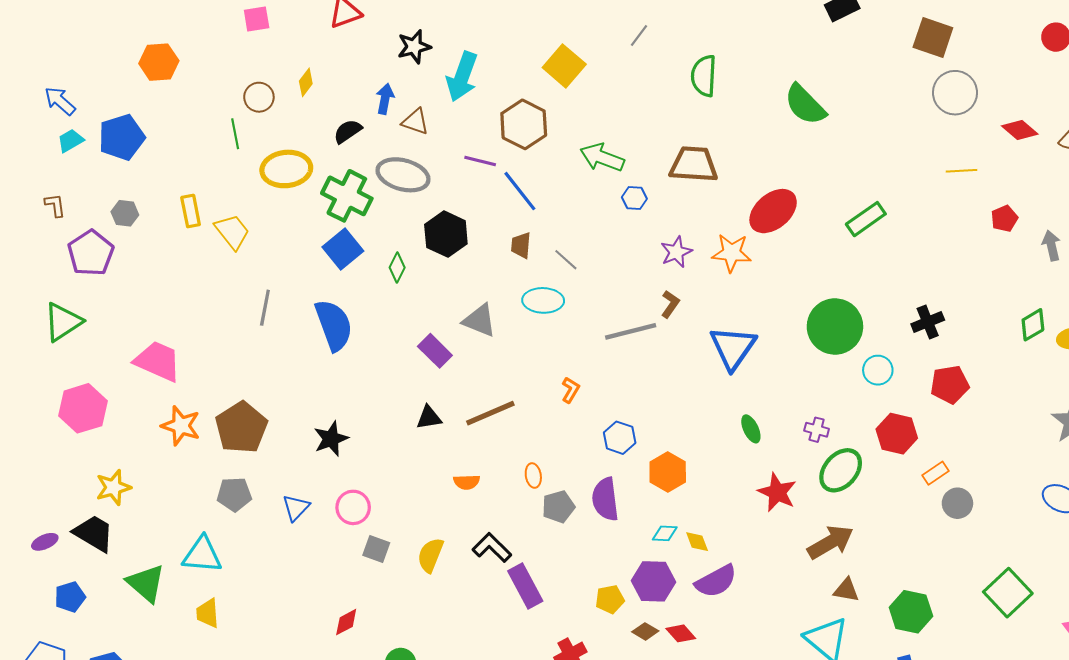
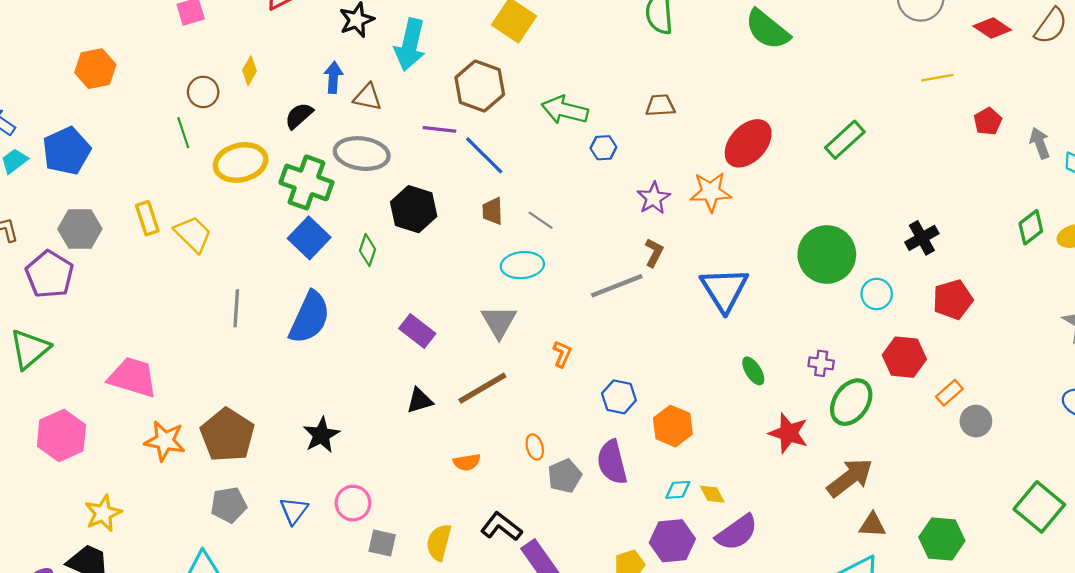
brown trapezoid: (694, 164) -> (660, 105), size x0.6
gray hexagon: (125, 213) -> (80, 229), size x1.5
gray triangle: (480, 320) -> (499, 322), moved, turned 45
blue semicircle: (334, 325) -> (310, 317), turned 52

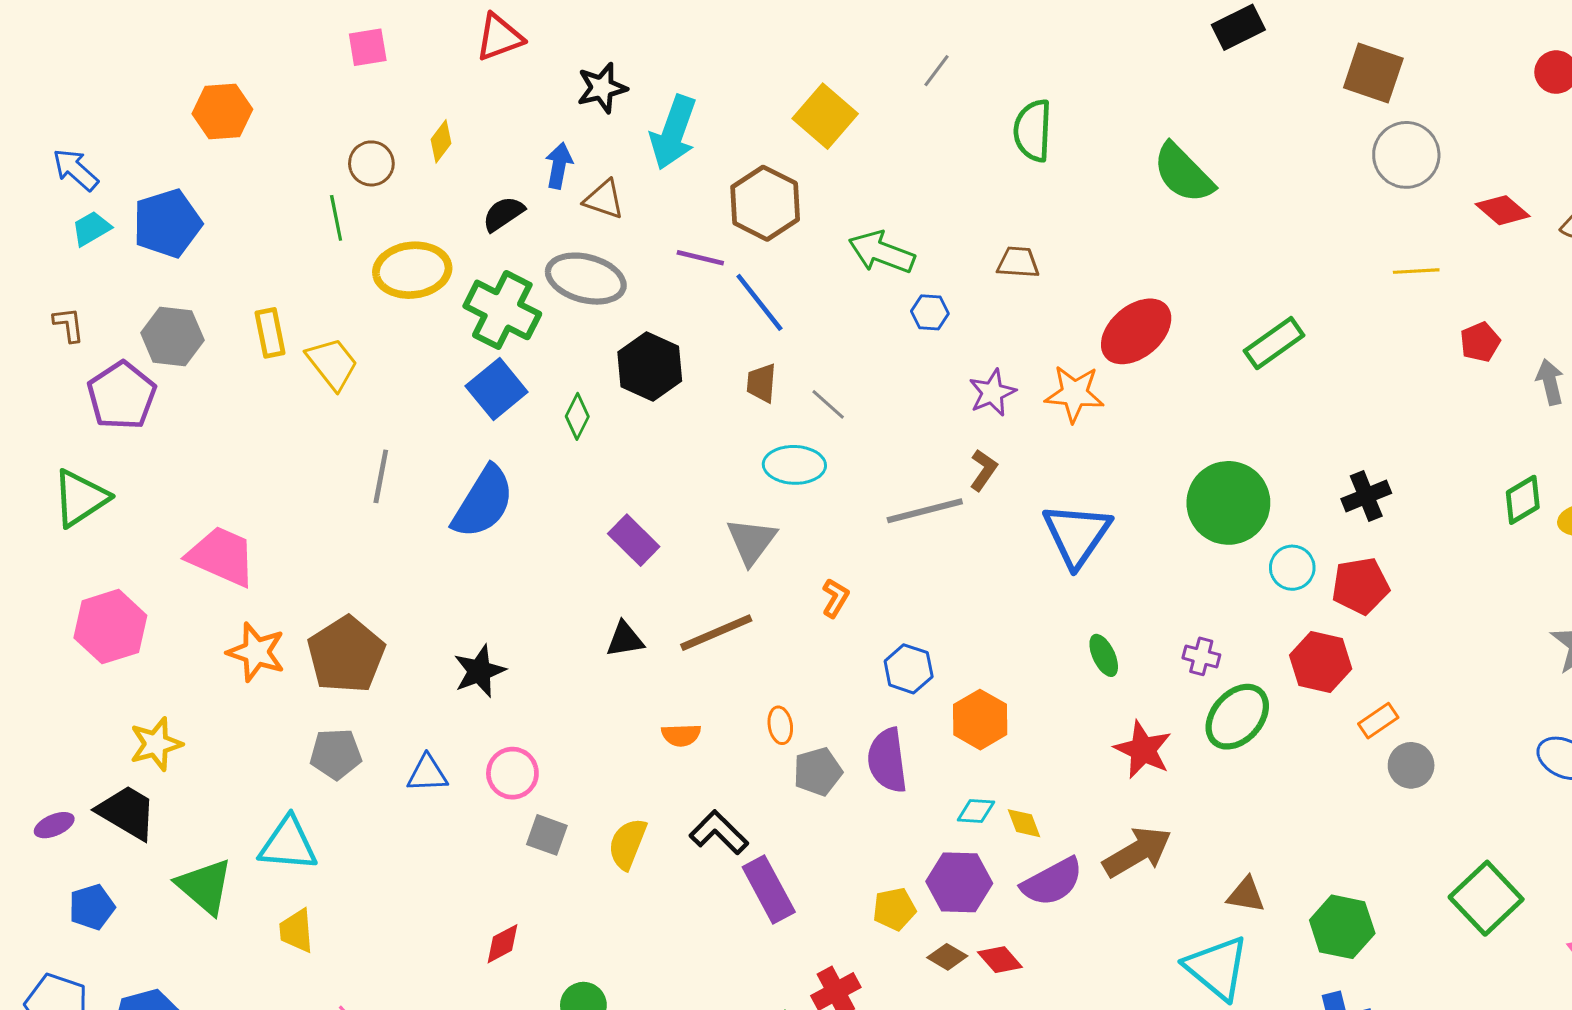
red pentagon: (953, 300) -> (1361, 586), moved
brown arrow: (850, 478) -> (1137, 852), moved
blue triangle: (294, 511) -> (427, 774), turned 44

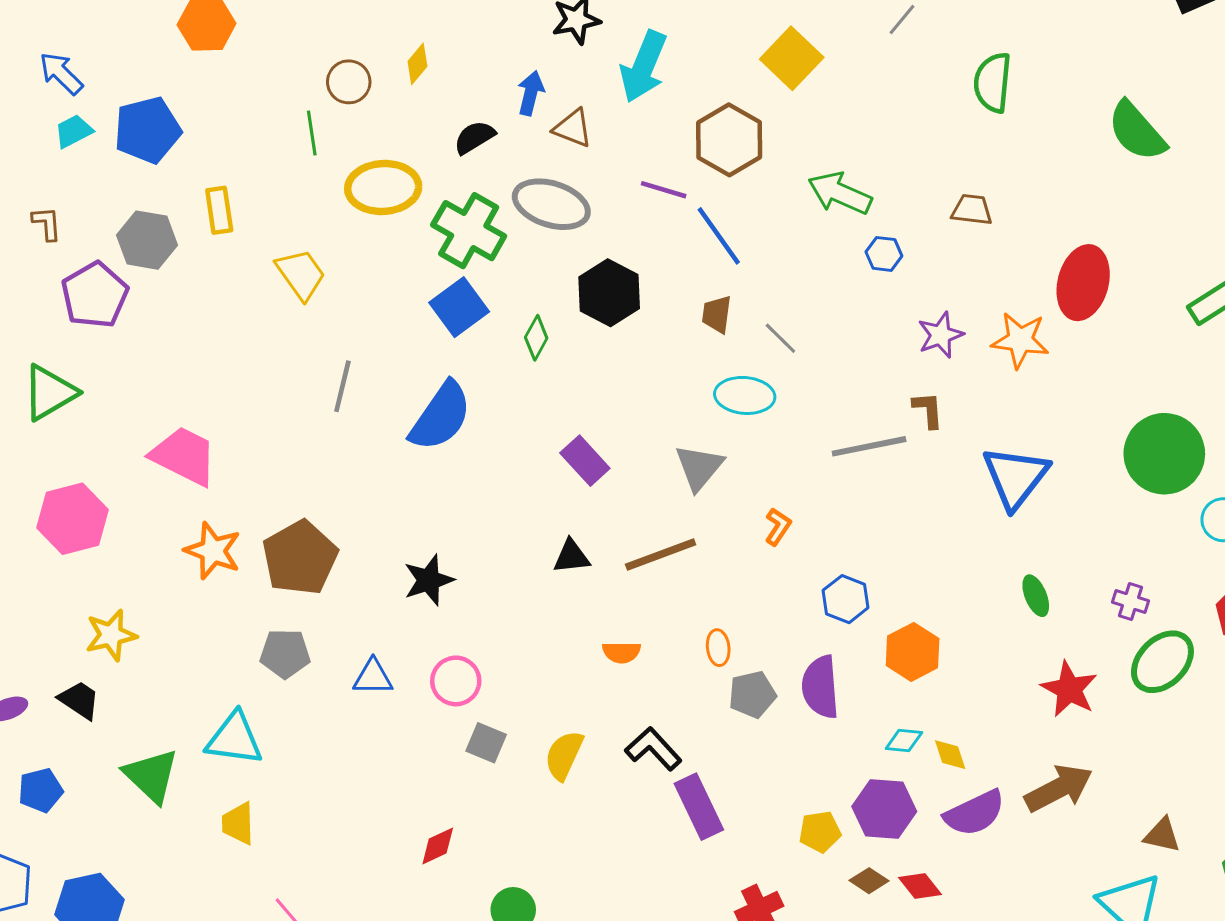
red ellipse: (1136, 331) -> (1083, 283), turned -38
yellow rectangle: (270, 333) -> (219, 210), moved
brown L-shape: (983, 470) -> (928, 410), turned -42
black trapezoid: (127, 812) -> (79, 700), size x0.7

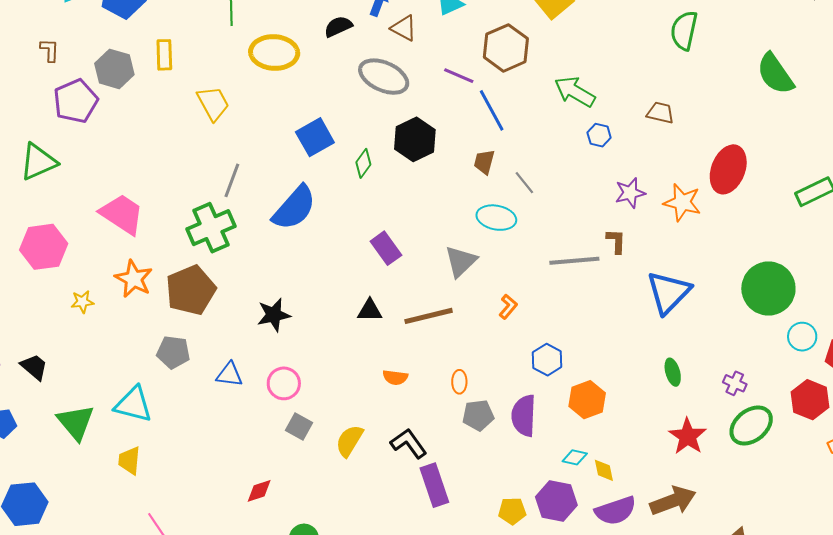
green cross: (469, 231) -> (211, 228), moved, turned 30
yellow star: (111, 635) -> (82, 302), moved, size x0.7

